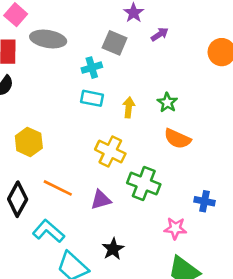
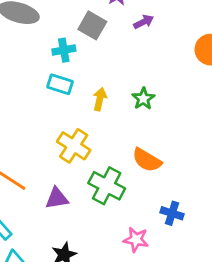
orange semicircle: (177, 139) -> (147, 160), moved

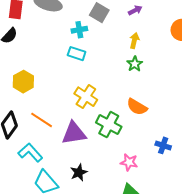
yellow arrow: (100, 99) -> (134, 41), moved
purple triangle: (57, 198) -> (74, 133), size x1.5
blue cross: (172, 213) -> (163, 145), moved

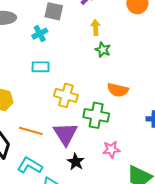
cyan rectangle: (77, 54) -> (41, 67), moved
purple triangle: (74, 133) -> (66, 134), turned -36
pink star: (129, 162) -> (111, 149), moved
black star: (79, 172) -> (76, 162), moved

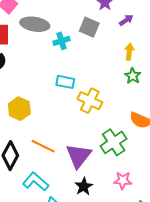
cyan cross: (40, 34) -> (62, 41), moved
yellow cross: (66, 95) -> (90, 101), moved
green cross: (96, 115) -> (114, 142), turned 35

